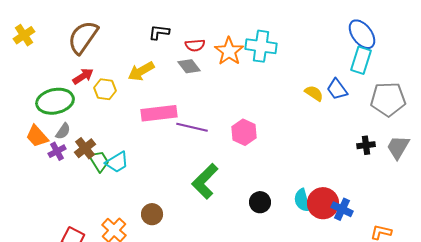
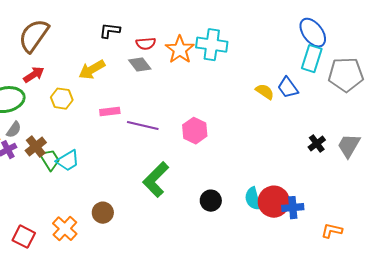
yellow hexagon: (105, 89) -> (62, 99), moved
gray pentagon: (388, 99) -> (346, 75), moved
pink rectangle: (159, 113) -> (110, 112), size x0.6
black cross: (366, 145) -> (317, 144), turned -30
blue cross: (342, 209) -> (293, 208), turned -30

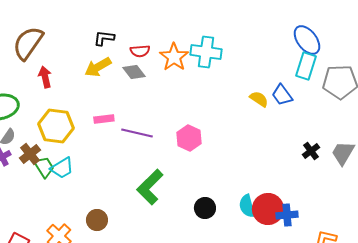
yellow arrow: (92, 70) -> (98, 67), moved
red arrow: (34, 75) -> (45, 77), moved, turned -70
yellow hexagon: (62, 99) -> (56, 126), moved, size x1.6

